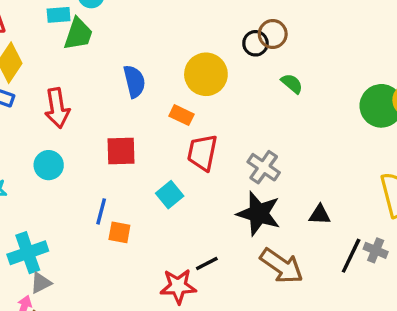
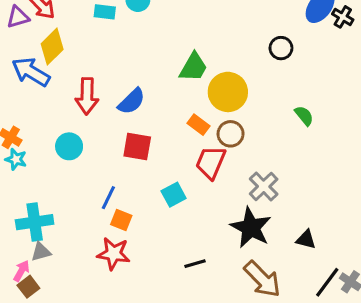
green trapezoid: (78, 34) -> (193, 67), moved
brown circle: (273, 34) -> (231, 134), moved
black circle: (255, 43) -> (281, 48), moved
blue semicircle: (134, 81) -> (132, 101), moved, turned 48
red star: (178, 286) -> (114, 254), moved

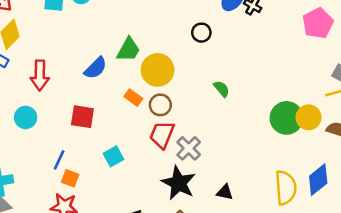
blue semicircle: (132, 101) -> (96, 68), moved
red trapezoid: (211, 162) -> (162, 135), moved

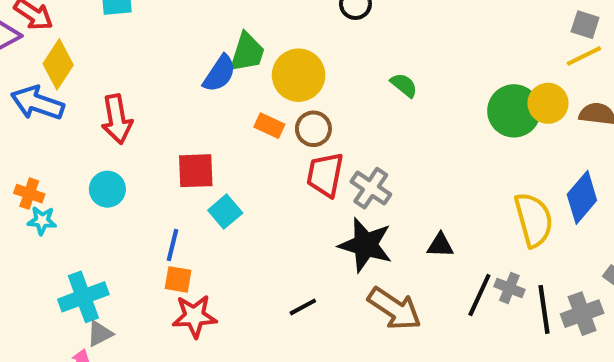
blue semicircle: (96, 68) -> (219, 73), moved
cyan square: (113, 156) -> (225, 212), moved
orange square: (70, 178) -> (178, 279), moved

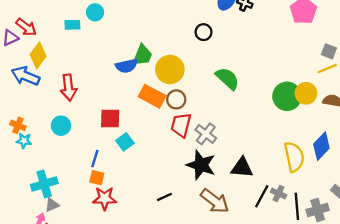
blue semicircle: (219, 73) -> (126, 66), turned 40
green semicircle: (404, 85) -> (227, 78), size x1.6
orange rectangle: (269, 126) -> (152, 96), size x1.6
black triangle: (440, 245) -> (242, 168), size x1.5

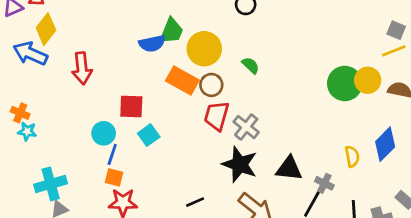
green semicircle: (227, 78) -> (251, 65), moved, size x0.6
cyan circle: (61, 126) -> (104, 133), moved
yellow semicircle: (294, 157) -> (352, 156), size x0.6
gray cross: (279, 193) -> (324, 183), moved

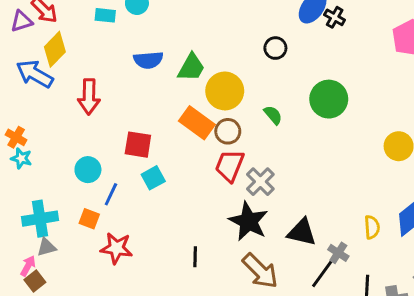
blue semicircle: (152, 43) -> (148, 60), moved
green circle: (345, 83) -> (329, 99), moved
cyan circle: (104, 133) -> (88, 170), moved
orange square: (114, 177) -> (89, 219), moved
black line: (195, 202) -> (195, 257), turned -72

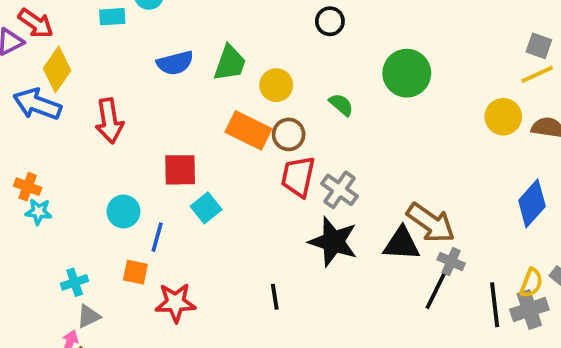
yellow circle: (225, 91) -> (276, 85), size x0.7
cyan cross: (40, 219) -> (75, 282), size x0.6
yellow semicircle: (372, 227) -> (531, 283), moved, turned 35
brown arrow: (260, 271) -> (431, 223), moved

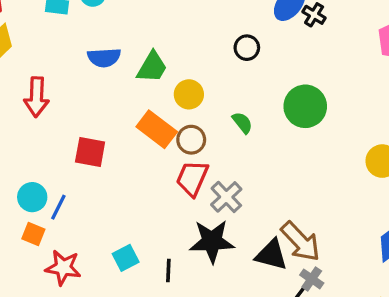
cyan square: (206, 208) -> (126, 258), moved
cyan circle: (123, 211) -> (32, 197), moved
black star: (333, 242) -> (212, 241), turned -30
black line: (275, 297) -> (168, 270), moved

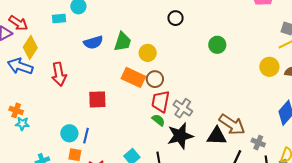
green circle: (305, 106) -> (217, 45), size x0.7
green semicircle: (242, 123) -> (158, 120), moved
gray cross: (312, 279) -> (258, 143), moved

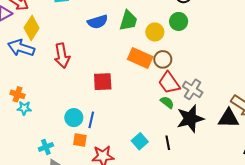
green circle: (217, 45) -> (179, 21), moved
red trapezoid: (161, 101) -> (169, 83), turned -45

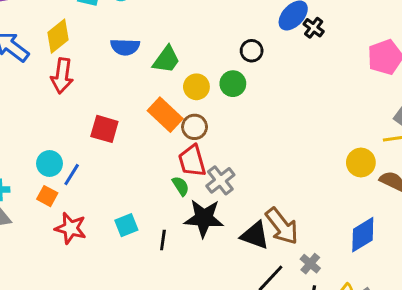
yellow diamond: (32, 28) -> (58, 36), moved

